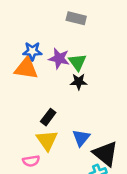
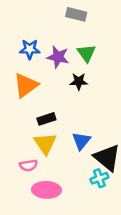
green triangle: (77, 62) -> (86, 53), moved
orange triangle: (26, 68) -> (26, 85), moved, turned -45
black rectangle: (48, 117) -> (46, 119), turned 35

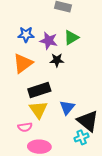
green triangle: (86, 53) -> (71, 38), turned 35
black star: (79, 81) -> (57, 60), moved
black rectangle: (46, 119) -> (39, 90), size x1.5

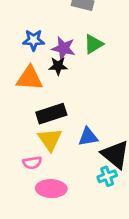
black star: (57, 60) -> (58, 66), moved
orange triangle: (23, 63) -> (29, 78), turned 40
blue triangle: (67, 108) -> (88, 137), turned 42

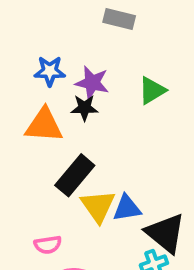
green triangle: (93, 44) -> (152, 90), moved
black rectangle: (51, 114) -> (75, 175), turned -32
yellow triangle: (50, 140) -> (98, 206), moved

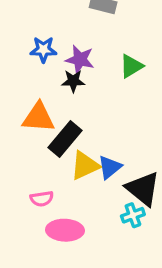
orange triangle: (44, 125) -> (38, 117), moved
yellow triangle: (98, 206) -> (85, 166), turned 40
blue triangle: (127, 208) -> (110, 167), turned -30

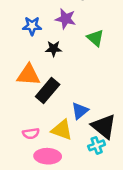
purple star: (80, 59) -> (66, 19), moved
green triangle: (131, 66) -> (95, 38), turned -48
yellow triangle: (85, 166) -> (62, 130), moved, turned 45

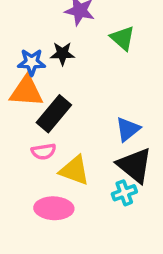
blue star: (32, 26) -> (32, 62), moved
blue triangle: (80, 111) -> (128, 129), moved
pink semicircle: (31, 133) -> (44, 152), moved

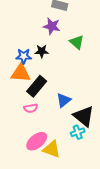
blue triangle: (128, 129) -> (64, 100), moved
yellow triangle: (74, 170) -> (52, 149), moved
pink ellipse: (54, 208) -> (37, 141), turned -40

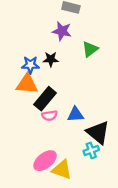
green triangle: (77, 42) -> (90, 49), turned 42
blue triangle: (64, 100) -> (75, 114), turned 35
pink semicircle: (31, 108) -> (50, 116), moved

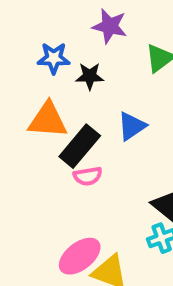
blue star: (30, 65) -> (54, 58), moved
blue triangle: (75, 114) -> (132, 126), moved, turned -30

